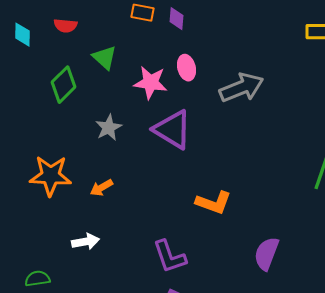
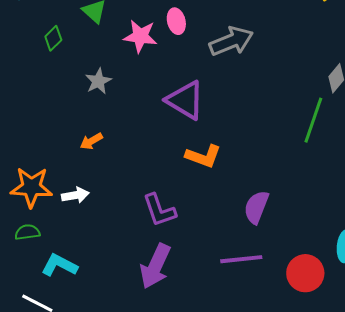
green diamond: (64, 85) -> (53, 38), size x0.7
purple triangle: (172, 130) -> (185, 100), moved
orange star: (50, 176) -> (31, 187), moved

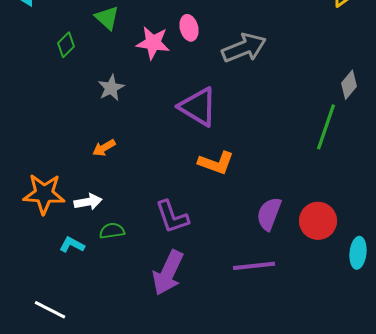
green semicircle: (27, 232) -> (112, 231), moved
cyan L-shape: (59, 265) -> (72, 245), moved, size x0.7
red circle: (305, 273) -> (318, 221), moved

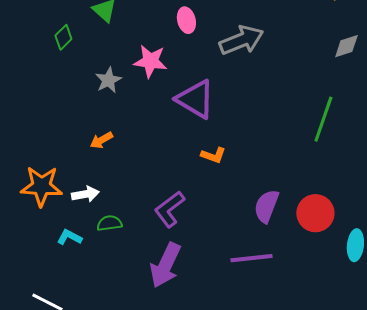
pink star: (153, 43) -> (150, 61), moved
gray diamond: (349, 85) -> (346, 46), moved, turned 32
orange L-shape: (216, 163) -> (213, 155), size x0.7
purple L-shape: (172, 217) -> (169, 209), turned 72

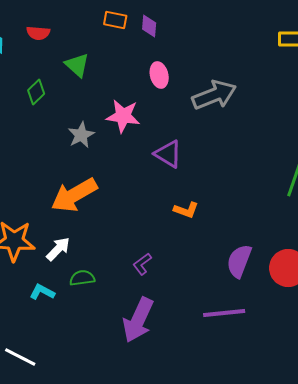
purple triangle: (195, 99) -> (168, 154), size x0.7
orange arrow: (101, 140) -> (74, 195), size x2.0
white arrow: (85, 194) -> (58, 249), turned -36
purple L-shape: (169, 209) -> (142, 264), size x0.6

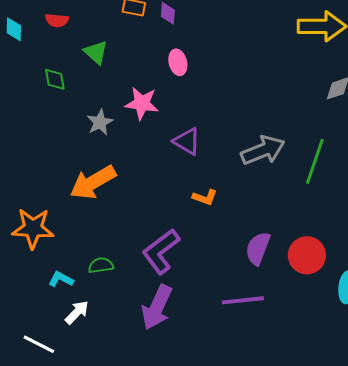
green diamond: (36, 92) -> (55, 79), turned -55
gray arrow: (214, 95) -> (263, 150), moved
white arrow: (58, 249) -> (77, 312), moved
purple L-shape: (142, 264) -> (161, 251), size x2.0

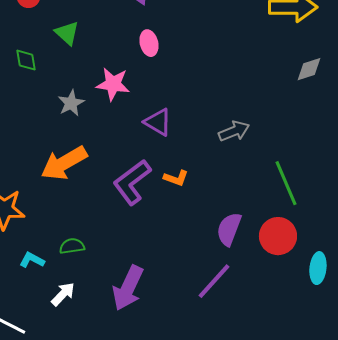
gray arrow: (263, 150) -> (234, 131), size x0.7
green line: (315, 161) -> (286, 183), moved, turned -42
purple L-shape: (161, 251) -> (132, 182), moved
purple line: (243, 300) -> (214, 281), turned -42
white arrow: (77, 312) -> (63, 294), moved

